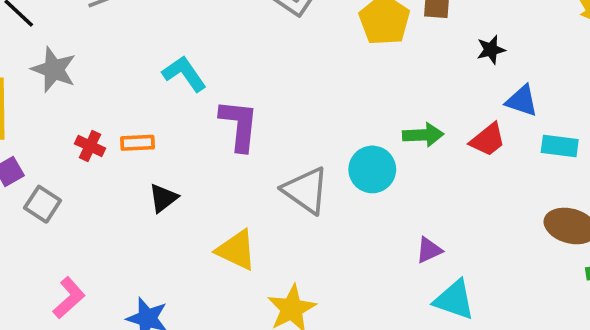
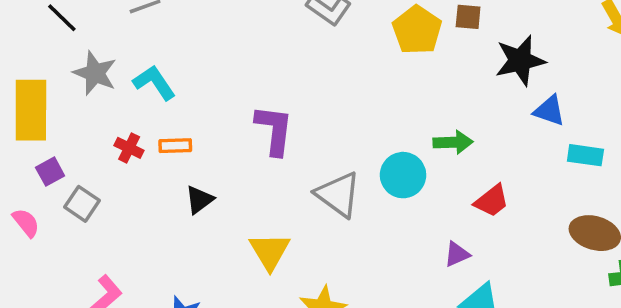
black star: (491, 50) -> (520, 60), size x1.8
cyan L-shape: (184, 74) -> (154, 83), moved
red trapezoid: (488, 140) -> (492, 201), moved
yellow triangle: (236, 250) -> (270, 251), turned 33

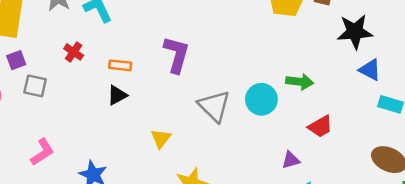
orange rectangle: (175, 146) -> (120, 65), moved
gray square: (82, 204) -> (35, 86), turned -30
yellow triangle: (270, 251) -> (161, 138), size x0.7

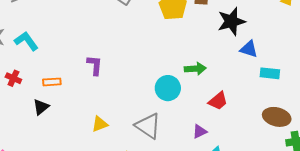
purple L-shape: (177, 55) -> (95, 65), size x0.7
black triangle: (117, 95) -> (41, 107), moved
gray triangle: (214, 106) -> (148, 126), moved
yellow triangle: (161, 138) -> (100, 124), moved, turned 42

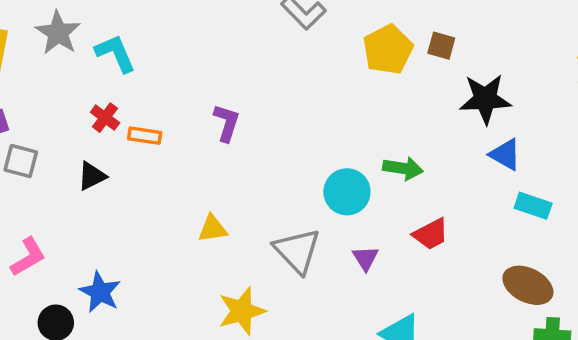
red cross: (13, 78) -> (105, 118), moved
black triangle: (41, 107) -> (92, 176), moved
purple triangle: (200, 132) -> (365, 258), moved, turned -49

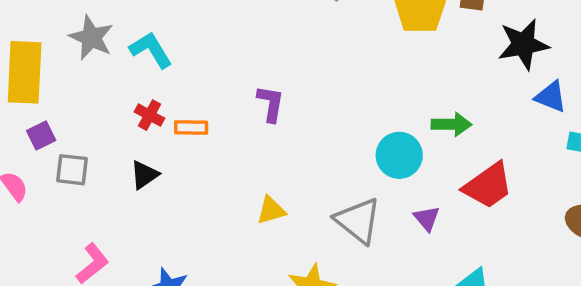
red trapezoid: (431, 234) -> (488, 186), size x1.4

